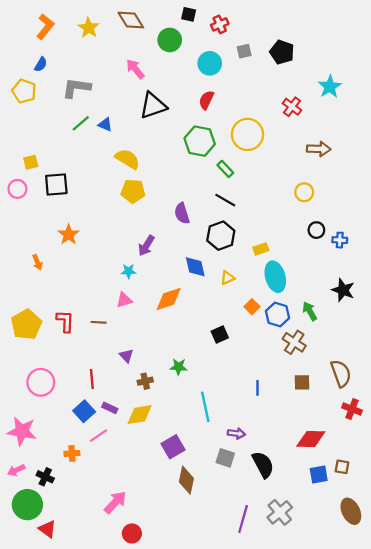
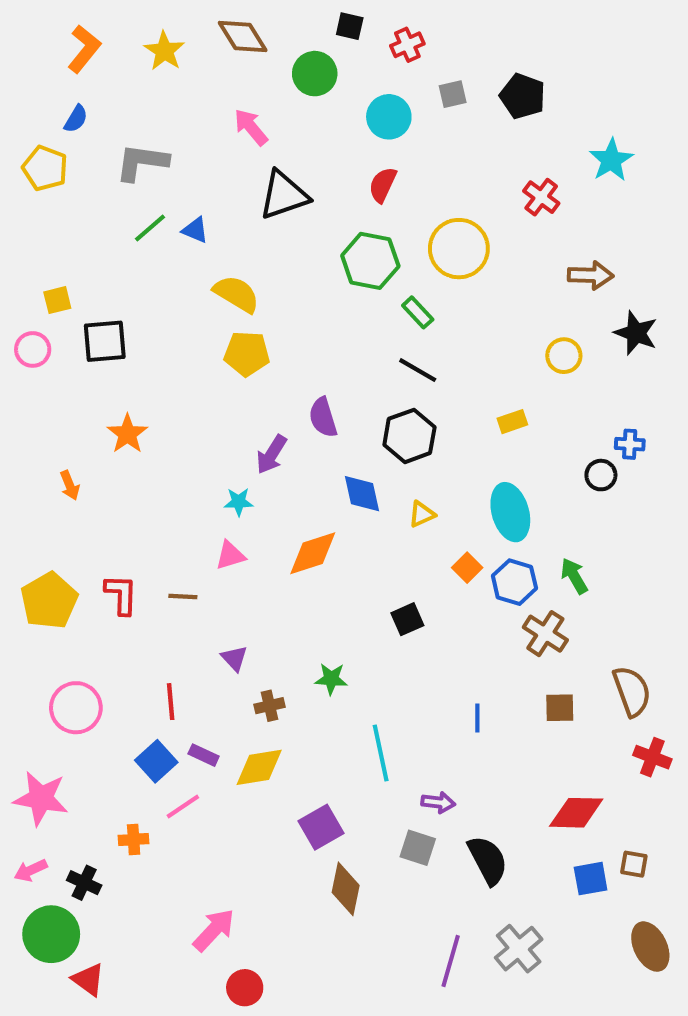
purple semicircle: (182, 213) -> (323, 417), moved
black circle: (316, 230) -> (601, 475), moved
yellow rectangle: (261, 249) -> (512, 422), moved
black star: (343, 290) -> (636, 333), moved

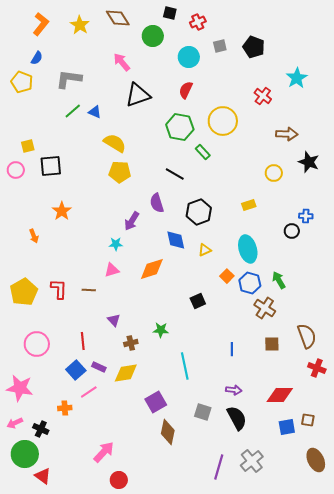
black line: (418, 370) -> (175, 174), moved
purple arrow: (438, 802) -> (234, 390), moved

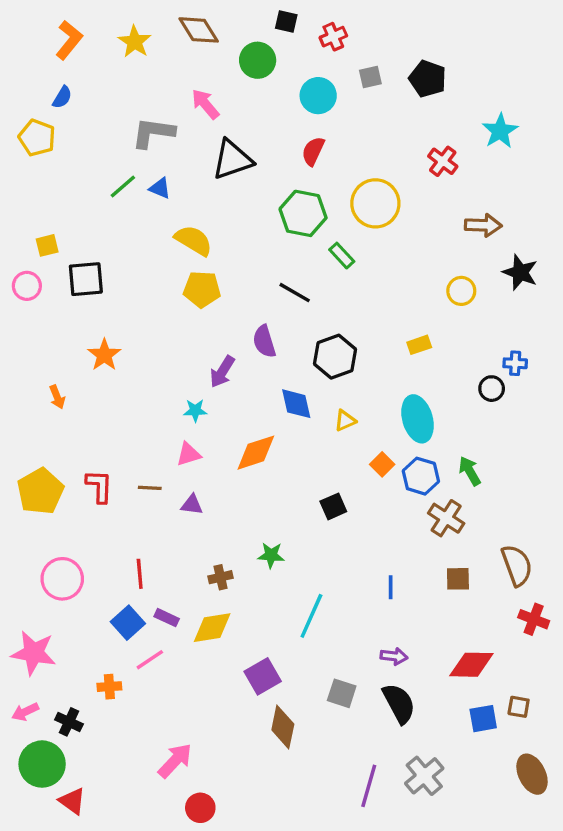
gray L-shape: (69, 79) -> (153, 133), moved
purple triangle: (114, 320) -> (192, 505), moved, turned -40
cyan line: (185, 366) -> (311, 616), turned 36

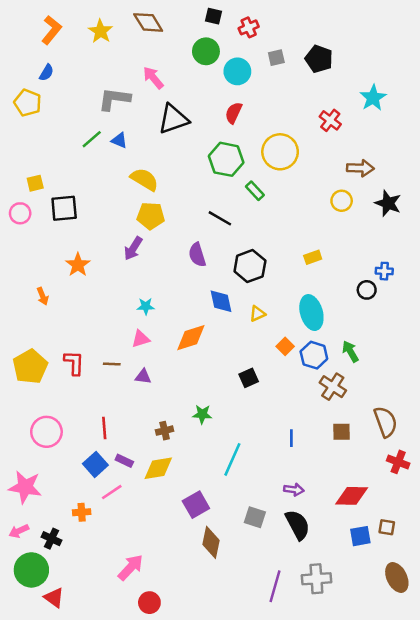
green circle: (258, 60) -> (206, 51), moved
yellow circle: (461, 291) -> (342, 201), moved
purple arrow: (222, 372) -> (133, 248), moved
gray cross: (424, 776) -> (316, 579), turned 36

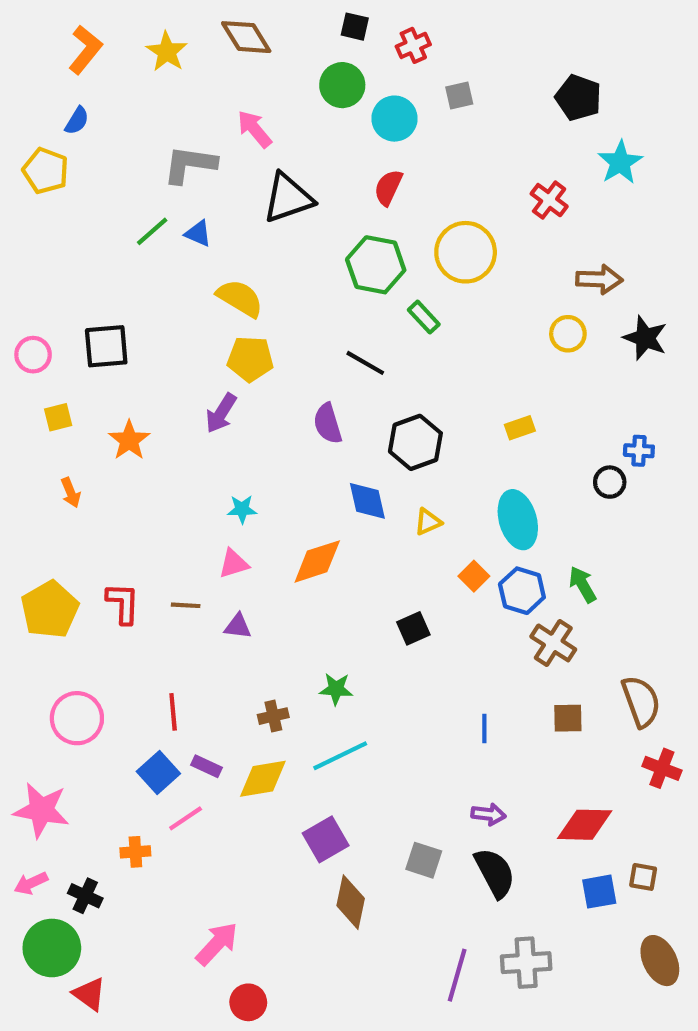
black pentagon: (319, 59) -> (578, 98), moved
yellow square: (35, 183) -> (58, 417), moved
cyan line: (232, 459) -> (340, 756), moved, turned 40

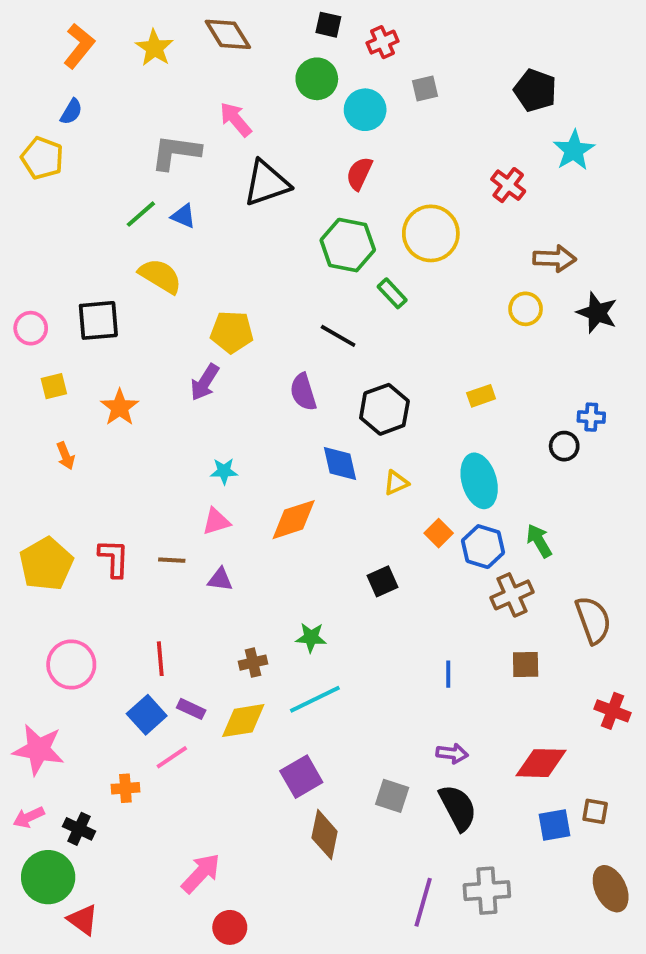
yellow semicircle: (240, 298) -> (160, 276), moved
brown cross: (553, 643) -> (512, 595), turned 33
brown semicircle: (641, 701) -> (593, 620), moved

